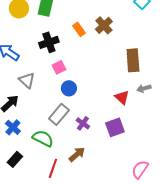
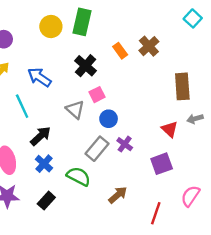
black cross: (49, 42) -> (85, 66), turned -30
gray triangle: (27, 80) -> (75, 110), moved
purple cross: (83, 123) -> (125, 144), moved
red line: (53, 168) -> (156, 213), moved
pink semicircle: (140, 169) -> (190, 196), moved

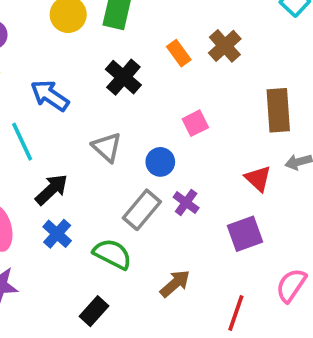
pink square: (97, 95) -> (195, 123), moved
black rectangle: (46, 201) -> (94, 311), moved

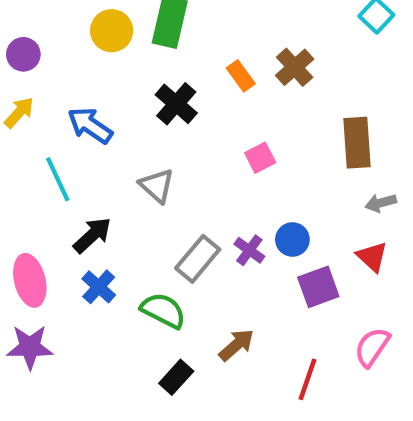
blue circle: (160, 162) -> (292, 239), moved
red triangle: (258, 178) -> (372, 257), moved
black rectangle: (94, 311) -> (176, 377), moved

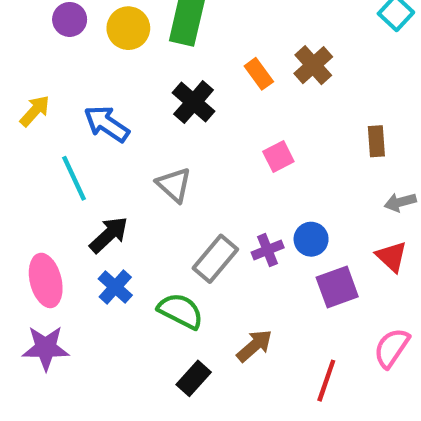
purple circle: (23, 54) -> (70, 19), moved
brown rectangle: (357, 143) -> (376, 141), size x0.6
purple cross: (249, 250) -> (268, 250), turned 32

